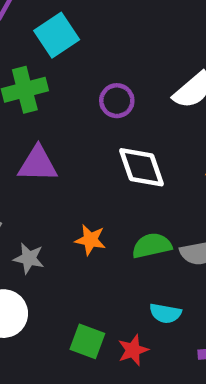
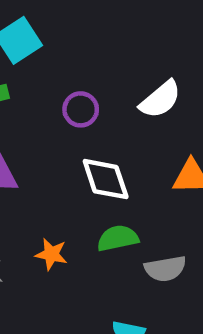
green semicircle: (152, 246) -> (118, 238), moved

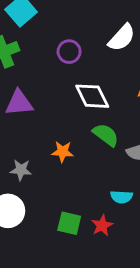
green semicircle: (118, 238) -> (106, 135), turned 56

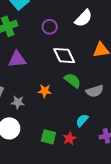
cyan semicircle: (121, 197) -> (82, 120), turned 128

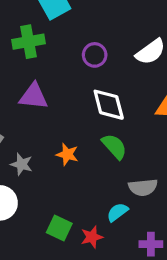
gray semicircle: (95, 91) -> (143, 187), moved

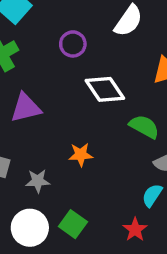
green semicircle: (114, 146) -> (144, 127), moved
green square: (59, 228) -> (73, 224), moved, turned 30

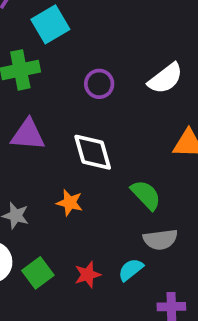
white diamond: (105, 89) -> (93, 152), moved
red star: (135, 230) -> (88, 275), moved

